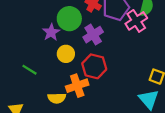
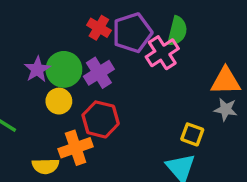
green circle: (69, 19) -> (64, 69), moved

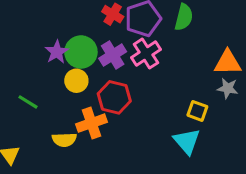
pink cross: (162, 53) -> (146, 54), moved

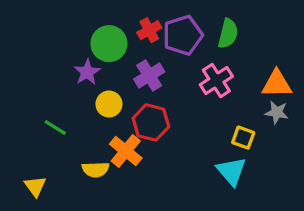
red cross: (113, 14) -> (149, 30), turned 30
green circle: (81, 52) -> (109, 44), moved
pink cross: (146, 54) -> (216, 81), moved
orange cross: (92, 123) -> (126, 151), turned -32

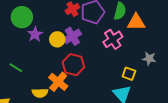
green circle: (109, 44) -> (22, 17), moved
orange triangle: (277, 84) -> (136, 22), moved
yellow circle: (109, 104) -> (57, 39), moved

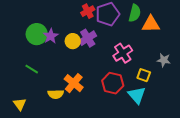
green circle: (22, 17) -> (37, 34), moved
pink cross: (113, 39) -> (123, 53), moved
red hexagon: (73, 65) -> (113, 83), moved

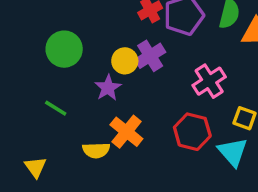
purple star: (51, 36) -> (108, 88), moved

